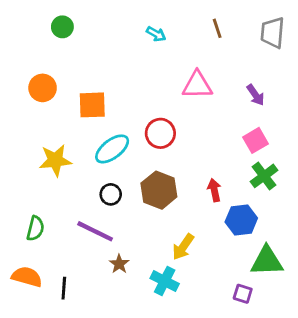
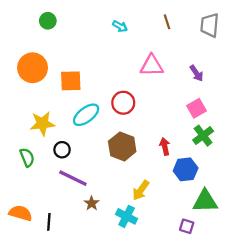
orange circle: (43, 88) -> (33, 68), size x1.4
black circle: (111, 194) -> (62, 150), moved
green semicircle: (35, 228) -> (27, 157), moved, turned -36

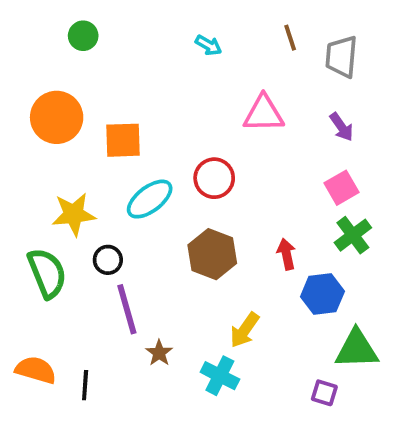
gray trapezoid: (210, 25) -> (341, 57), moved
green semicircle: (27, 157) -> (47, 273), size x1.5
purple line: (73, 178) -> (127, 309), turned 48

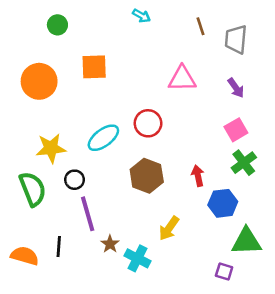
cyan arrow: (208, 45) -> (141, 16), moved
orange square: (123, 140) -> (94, 67), moved
cyan cross: (220, 376) -> (138, 258), moved
black line: (85, 385) -> (59, 247), moved

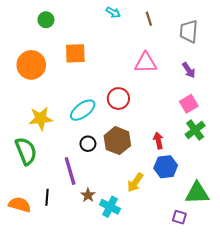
brown line: (200, 26) -> (149, 19), moved
black circle: (75, 180) -> (88, 144), moved
blue hexagon: (223, 203) -> (166, 167), moved

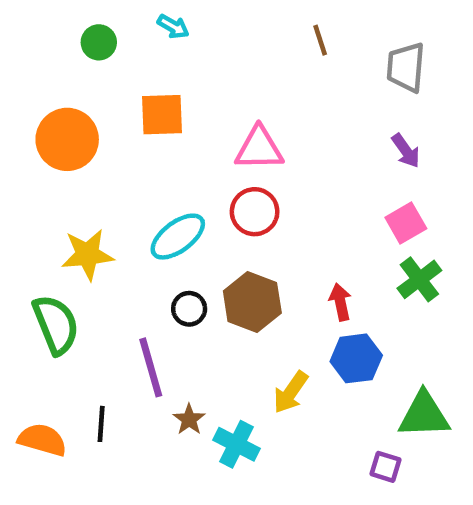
cyan arrow: (113, 12) -> (173, 27), moved
pink triangle: (146, 63) -> (259, 148), moved

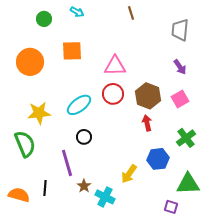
brown line: (320, 40) -> (131, 13), moved
green cross: (419, 279) -> (186, 138), moved
brown hexagon: (252, 302) -> (148, 96), moved
red arrow: (340, 302) -> (147, 123), moved

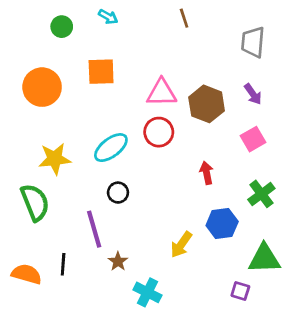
brown hexagon: (148, 96) -> (207, 104), moved
cyan cross: (105, 197) -> (148, 292), moved

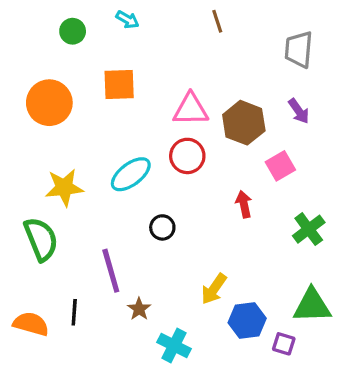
pink square: (253, 139) -> (280, 166), moved
black circle: (118, 193) -> (162, 227), moved
blue hexagon: (222, 223) -> (247, 321), moved

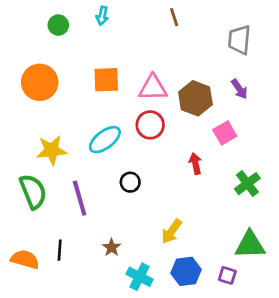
cyan arrow: (127, 20) -> (102, 16), turned 72
orange square: (119, 84) -> (106, 80), moved
purple line: (111, 271) -> (80, 198), moved
blue hexagon: (247, 321) -> (186, 271), moved

